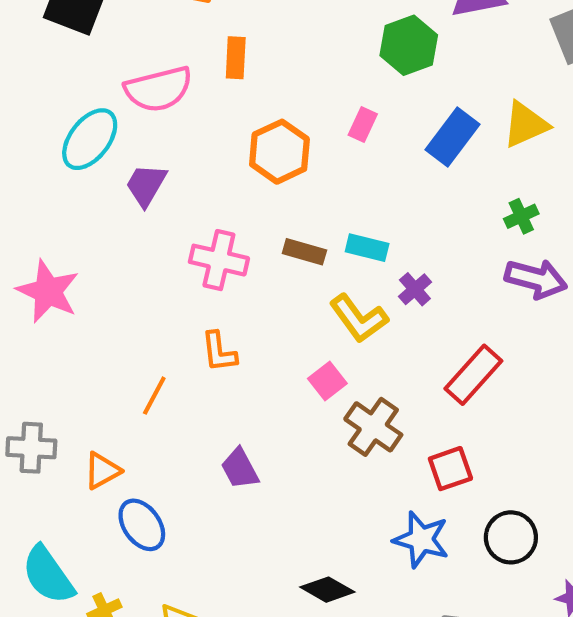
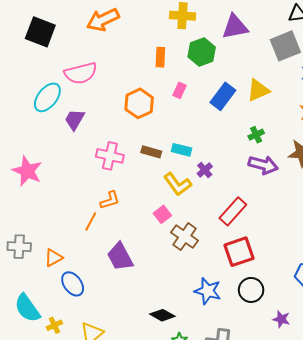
orange rectangle: (236, 58) -> (160, 57), moved
orange L-shape: (219, 352) -> (110, 200), turned -100
orange line: (154, 396) -> (91, 221), moved
purple trapezoid: (240, 469) -> (120, 257), size x1.4
red square: (450, 469) -> (239, 252), moved, size x1.4

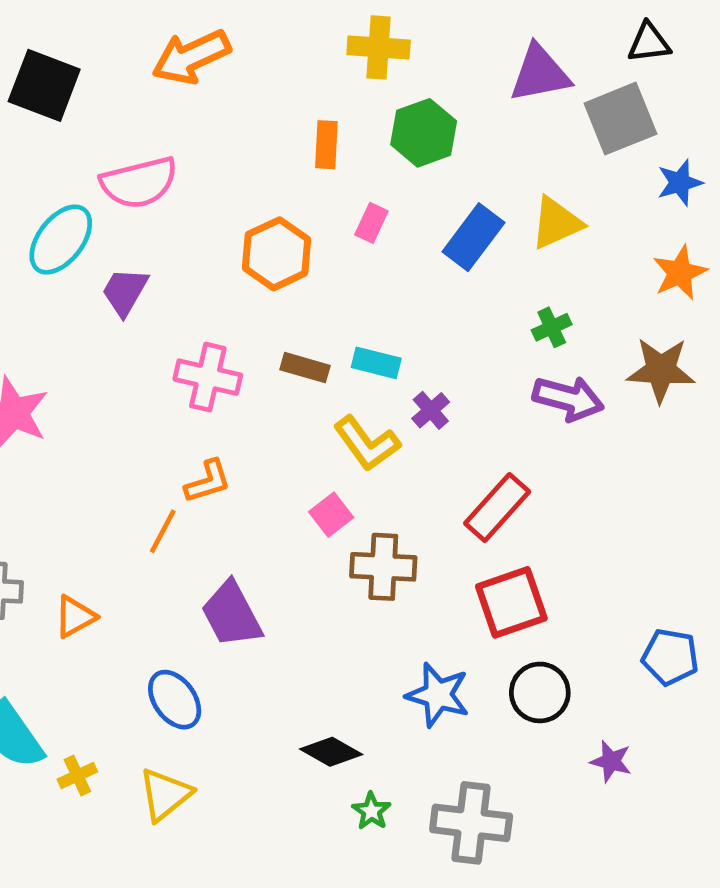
purple triangle: (235, 27) -> (540, 74), moved
brown cross: (185, 237) -> (383, 567), turned -32
blue ellipse: (73, 284) -> (175, 700), moved

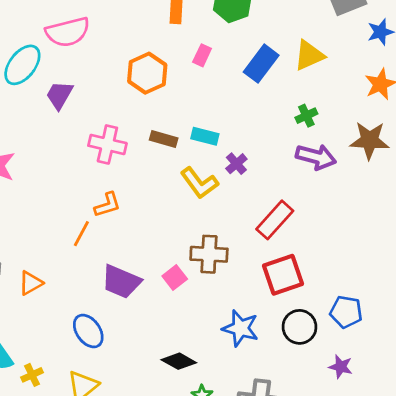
pink square: (331, 515) -> (175, 278), moved
purple trapezoid: (232, 614) -> (121, 282), turned -39
blue pentagon: (670, 657) -> (346, 312), moved

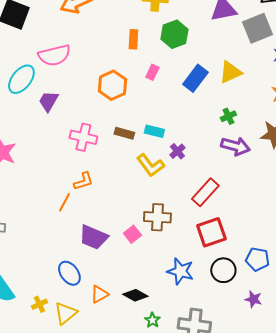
orange triangle: (31, 283) -> (99, 294), moved
yellow cross: (32, 375) -> (39, 304), moved

